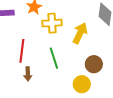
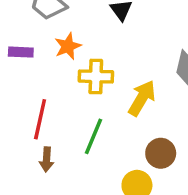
green line: (54, 58) -> (94, 136), turned 35

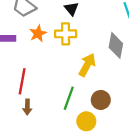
yellow cross: (96, 76) -> (66, 34), moved
green line: (94, 136) -> (69, 98), moved

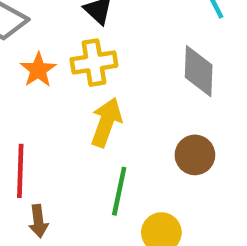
yellow arrow: (87, 65) -> (106, 122), moved
brown circle: (101, 100) -> (195, 155), moved

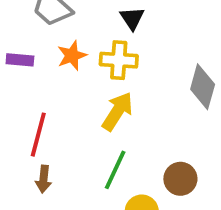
brown circle: (195, 155) -> (180, 179), moved

